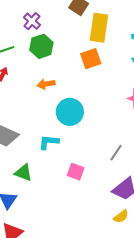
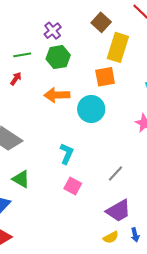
orange arrow: (46, 84) -> (57, 95), size x1.4
cyan circle: (70, 112) -> (91, 109), moved
cyan L-shape: (49, 142) -> (67, 154), moved, turned 100

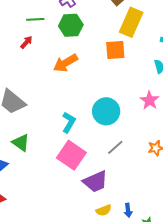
orange arrow: (57, 95) -> (66, 63), turned -35
cyan circle: (91, 109) -> (106, 111), moved
pink square: (73, 186) -> (71, 155), size x1.6
purple trapezoid: (118, 211) -> (95, 182), moved

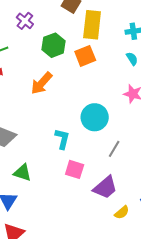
green hexagon: (71, 25) -> (53, 45), moved
pink square: (71, 155) -> (75, 169), size x0.7

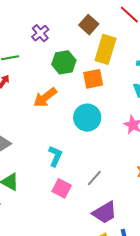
cyan circle: (95, 117) -> (87, 118), moved
gray line: (114, 149) -> (94, 178), moved
purple trapezoid: (105, 187) -> (105, 213), moved

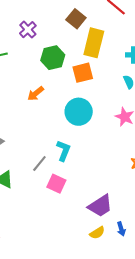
orange arrow: (45, 97) -> (36, 94), size x0.7
cyan L-shape: (55, 156) -> (63, 151), moved
gray line: (94, 178) -> (39, 164), moved

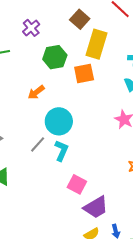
cyan circle: (79, 112) -> (59, 121), moved
gray line: (39, 164) -> (38, 144), moved
pink square: (56, 184) -> (77, 184), moved

